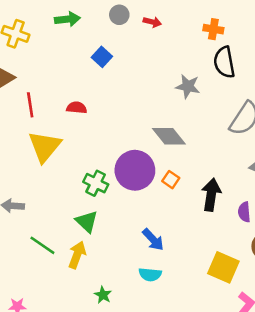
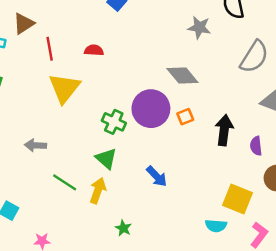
orange square: (171, 180) -> (185, 117), turned 35
blue arrow: (153, 240) -> (157, 176), moved
cyan semicircle: (150, 275) -> (216, 226), moved

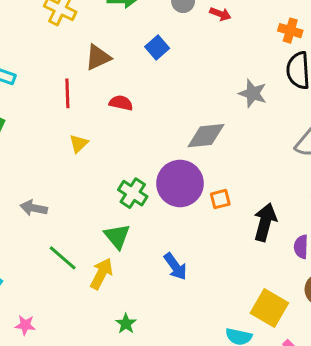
brown triangle: (24, 23) -> (98, 57), moved
gray diamond: (182, 75) -> (206, 136), moved, turned -64
yellow triangle: (64, 88) -> (79, 144), size x0.5

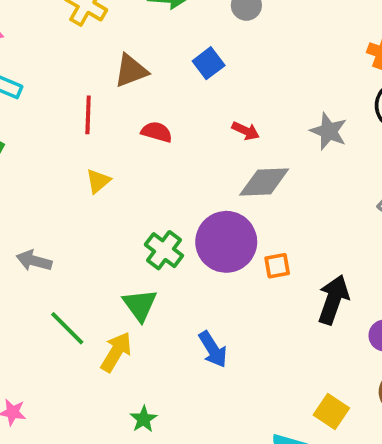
red arrow: (220, 14) -> (246, 131), moved
yellow square: (269, 308) -> (331, 412), size x0.7

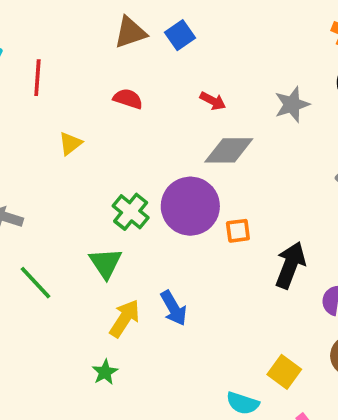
brown triangle: (131, 71) -> (130, 32), moved
red line: (88, 115) -> (37, 78), moved
gray star: (329, 131) -> (292, 104), turned 30
yellow arrow: (116, 352) -> (125, 318), moved

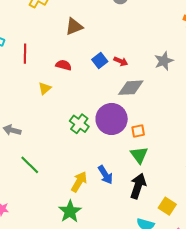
blue square: (180, 35) -> (100, 60), moved
red semicircle: (128, 99) -> (64, 65), moved
green triangle: (106, 263) -> (139, 155), moved
black arrow: (290, 265) -> (138, 186), moved
green star: (105, 372) -> (70, 211), size x1.6

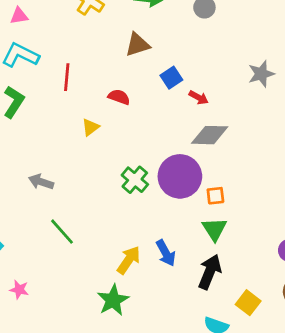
blue square: (100, 60) -> (171, 78), moved
gray star: (164, 61) -> (261, 74), moved

